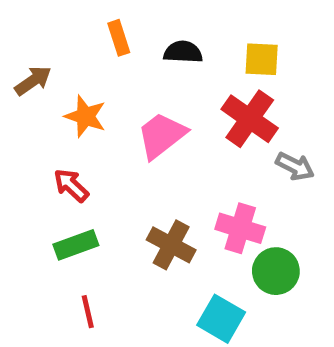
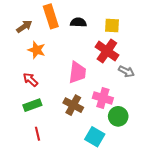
orange rectangle: (119, 38) -> (51, 16), size x1.6
brown arrow: (33, 81) -> (24, 27), moved
pink trapezoid: (162, 135) -> (77, 72), moved, turned 135

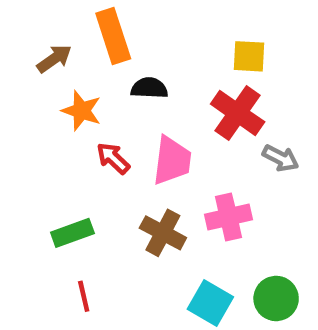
black semicircle: (78, 22) -> (149, 88), moved
red arrow: (30, 80) -> (113, 158), moved
pink cross: (103, 98) -> (229, 217), turned -30
green circle: (118, 116) -> (276, 298), moved

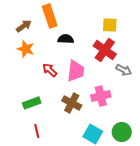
orange star: (81, 111) -> (26, 49), moved

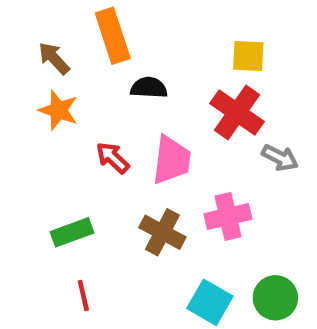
brown arrow: (24, 26) -> (54, 58), turned -98

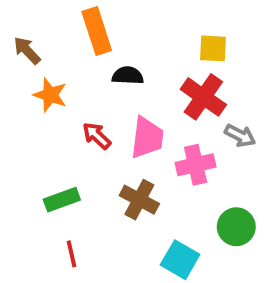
brown arrow: (54, 58) -> (27, 50), moved
pink cross: (228, 216) -> (196, 165), moved
green circle: (275, 298) -> (236, 227), moved

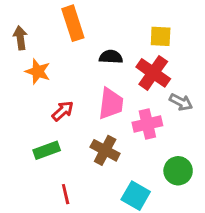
brown arrow: (27, 50) -> (20, 38), turned 35
black semicircle: (128, 76) -> (111, 57), moved
red arrow: (97, 136) -> (63, 111), moved, turned 95
red line: (72, 254) -> (66, 194), moved

